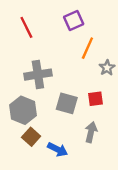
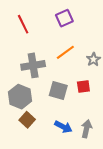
orange line: (87, 48) -> (65, 52), moved, turned 30
gray arrow: (91, 132) -> (86, 129), moved
blue arrow: (58, 149) -> (63, 127), moved

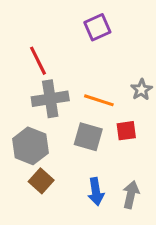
red line: (23, 24) -> (38, 61), moved
orange line: (65, 52) -> (99, 100), moved, turned 54
blue arrow: (63, 127) -> (96, 192), turned 54

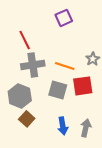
red square: (126, 131) -> (83, 86), size x1.5

